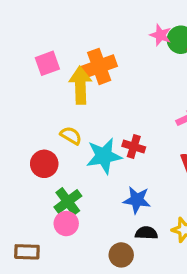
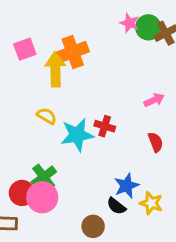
red circle: (44, 164) -> (22, 193), moved
blue star: (137, 200) -> (126, 186), moved, turned -30
pink circle: (66, 224) -> (42, 197), size x1.4
black semicircle: (146, 233) -> (116, 206), turned -144

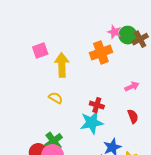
orange cross: (73, 52) -> (101, 53), moved
cyan star: (77, 135) -> (92, 123), moved

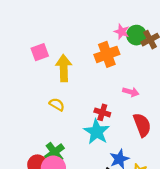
pink arrow: (132, 87) -> (131, 92), moved, turned 40
red semicircle: (133, 116) -> (142, 125), size x1.5
cyan star: (92, 123) -> (97, 132), turned -30

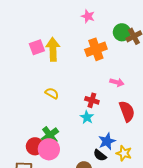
pink star: (122, 32) -> (88, 16), moved
yellow arrow: (64, 68) -> (53, 49), moved
cyan star: (97, 132) -> (87, 117), size x0.6

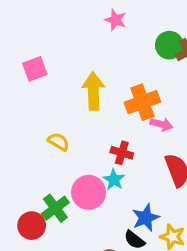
yellow arrow: (53, 49) -> (93, 91), moved
orange cross: (96, 49) -> (142, 102), moved
pink circle: (49, 149) -> (89, 192), moved

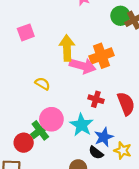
pink arrow: (161, 124) -> (83, 66), moved, size x1.6
red cross: (122, 153) -> (96, 99), moved
cyan star: (114, 180) -> (81, 125), moved, size x1.5
pink circle: (89, 192) -> (51, 119), moved

